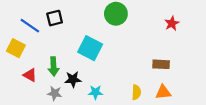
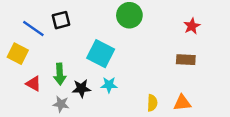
brown rectangle: (161, 64) -> (186, 60), moved
cyan star: (95, 92) -> (109, 85), moved

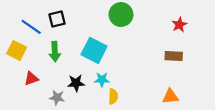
green arrow: (60, 74) -> (55, 52), moved
red triangle: (33, 84) -> (31, 79), turned -48
yellow semicircle: (152, 103) -> (113, 96), moved

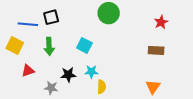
blue line: (31, 27) -> (28, 24), turned -30
cyan square: (94, 50) -> (84, 45), size x0.7
orange triangle: (170, 96) -> (153, 87), turned -49

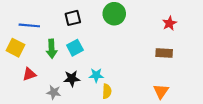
black square: (51, 17) -> (73, 18), moved
cyan square: (84, 45) -> (75, 48), moved, turned 35

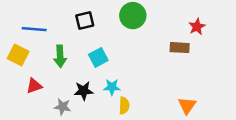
cyan square: (75, 48) -> (98, 57), moved
brown rectangle: (164, 53) -> (180, 48), moved

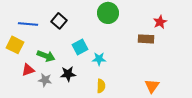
black square: (85, 20) -> (59, 21), moved, turned -35
green arrow: (60, 56) -> (46, 56), moved, turned -66
cyan star: (112, 87) -> (99, 59), moved
gray star: (63, 107) -> (45, 80), moved

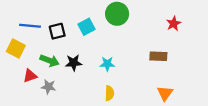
black square: (59, 21) -> (57, 31), moved, turned 35
brown rectangle: (146, 39) -> (158, 56), moved
cyan square: (80, 47) -> (87, 27), moved
black star: (68, 74) -> (74, 63), moved

